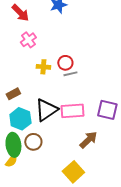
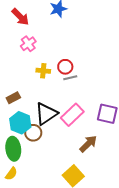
pink rectangle: (72, 111) -> (72, 115), turned -40
brown circle: (33, 142) -> (33, 133), moved
yellow semicircle: (11, 161) -> (11, 174), moved

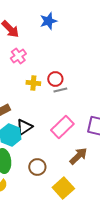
black triangle: (46, 114) -> (24, 127), moved, size x0.7
brown circle: (33, 133) -> (37, 167), moved

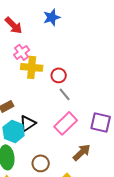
yellow cross: (33, 83) -> (32, 67), moved, size x1.5
gray line: (60, 90) -> (65, 94), moved, turned 64

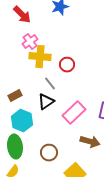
gray line: (65, 94) -> (50, 84), moved
black triangle: (28, 123) -> (46, 102), moved
brown arrow: (82, 152) -> (90, 142), turned 60

